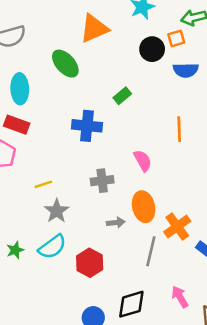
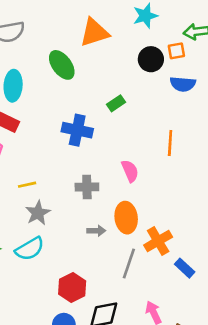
red hexagon: (90, 263) -> (72, 287), moved

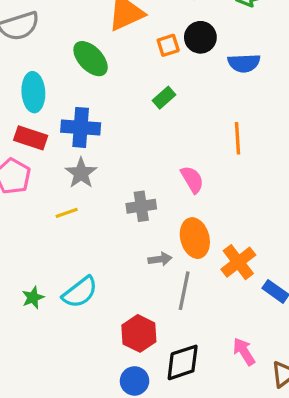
orange square: (176, 51) -> (168, 45), moved
blue cross: (77, 130) -> (81, 127), moved
gray star: (38, 213) -> (81, 173), moved
gray line: (129, 263) -> (184, 291), moved

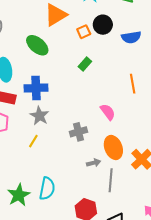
yellow line: (67, 213) -> (33, 141), turned -32
cyan semicircle: (80, 292) -> (47, 188), turned -35
green star: (33, 298) -> (19, 195), size x1.6

